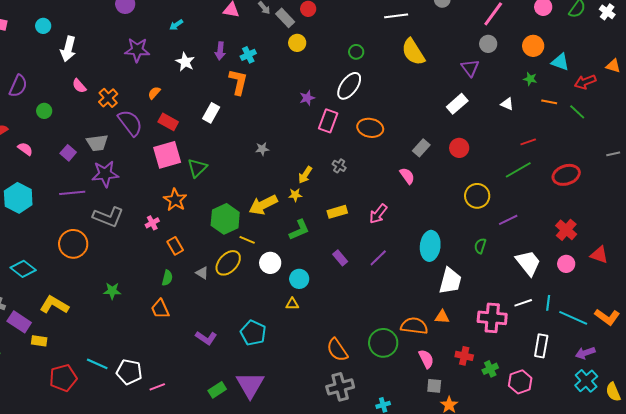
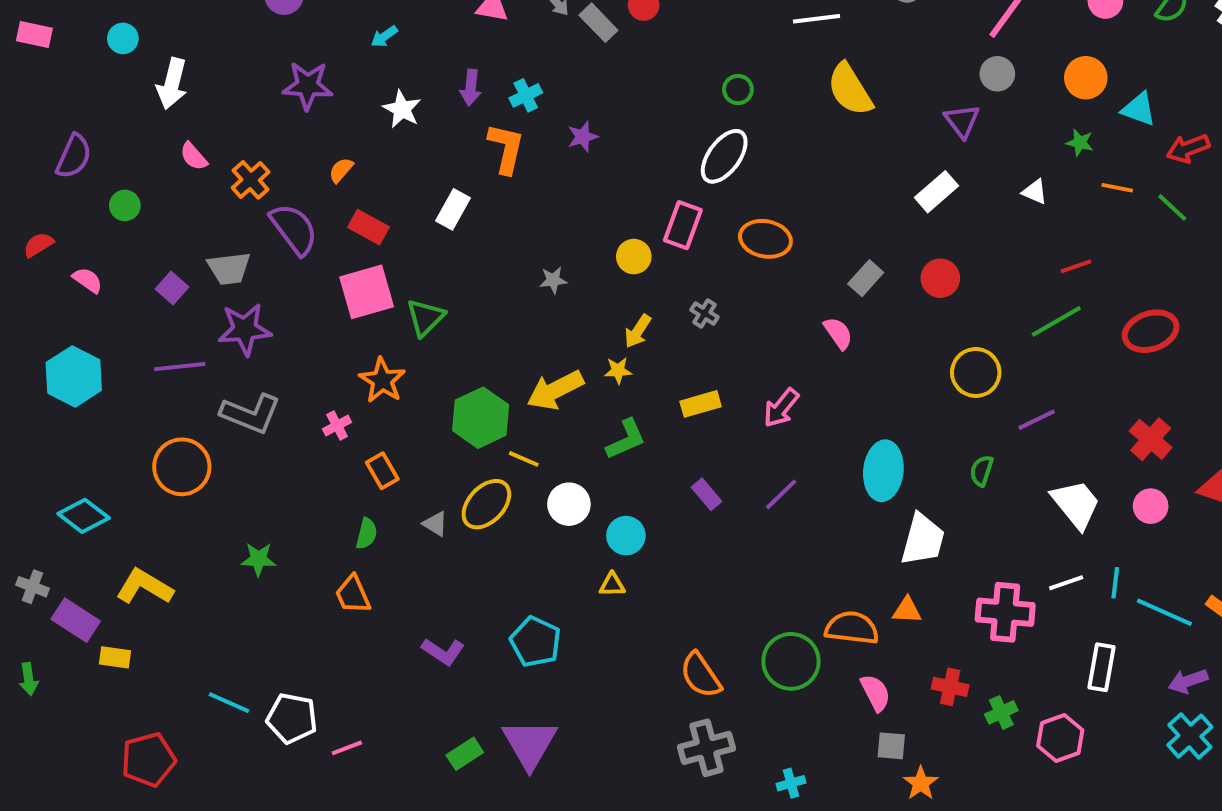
yellow circle: (297, 43) -> (634, 257), moved
purple star: (307, 98) -> (583, 137), moved
red pentagon: (63, 378) -> (148, 760), moved

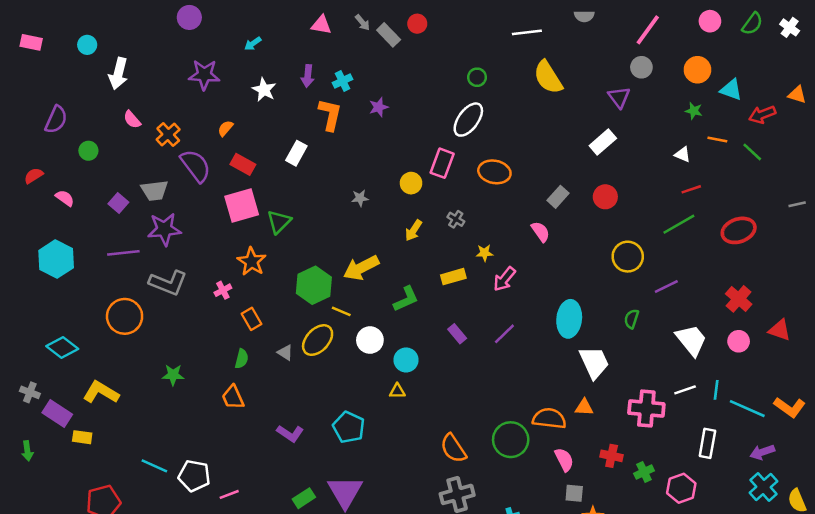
white triangle: (1035, 192) -> (683, 154), moved
yellow star: (618, 371) -> (484, 253), moved
white trapezoid: (923, 540) -> (594, 362), turned -40

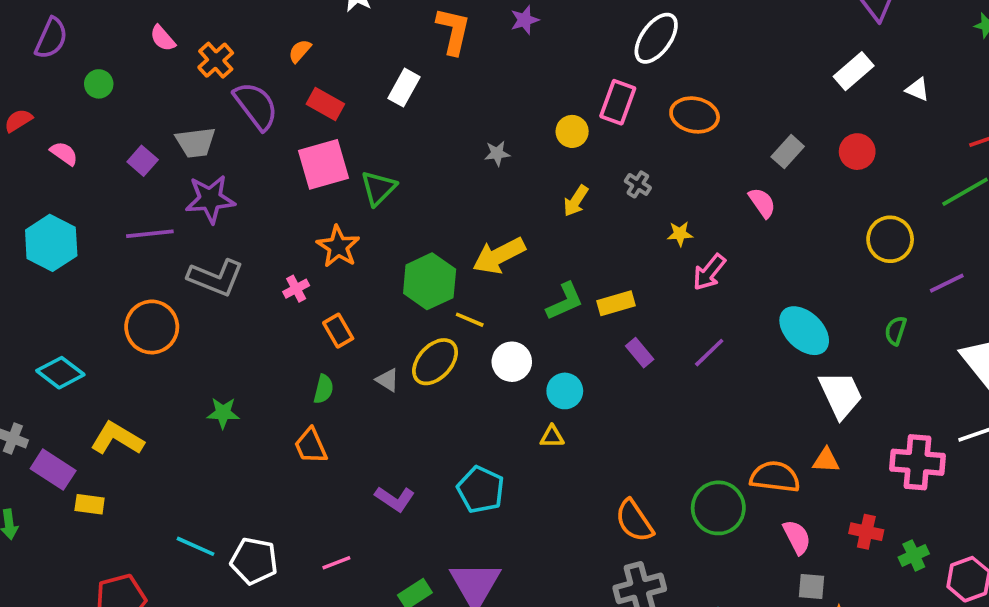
white triangle: (683, 154) -> (917, 89), moved
yellow rectangle: (453, 277) -> (616, 303), moved
cyan ellipse: (569, 319) -> (804, 331), turned -52
pink line: (229, 494) -> (336, 563), moved

